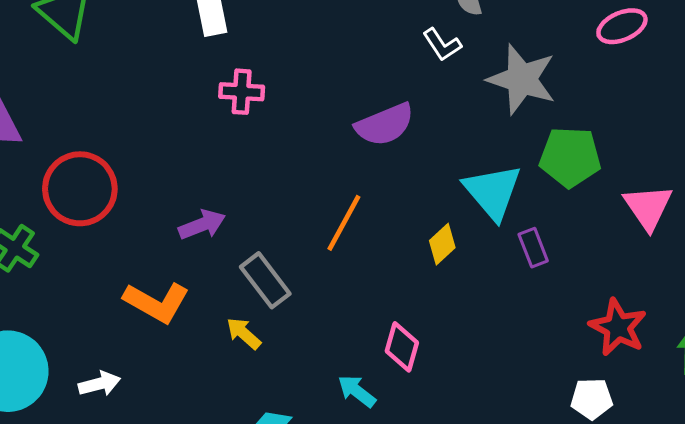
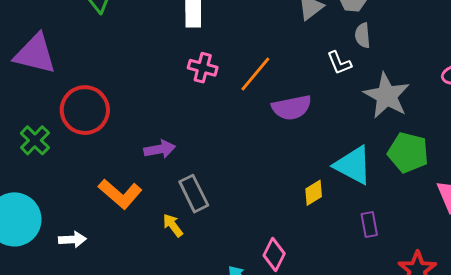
cyan triangle: (493, 192) -> (353, 165), turned -33
orange line: (344, 223) -> (255, 74), moved
purple rectangle: (533, 248) -> (369, 225), moved

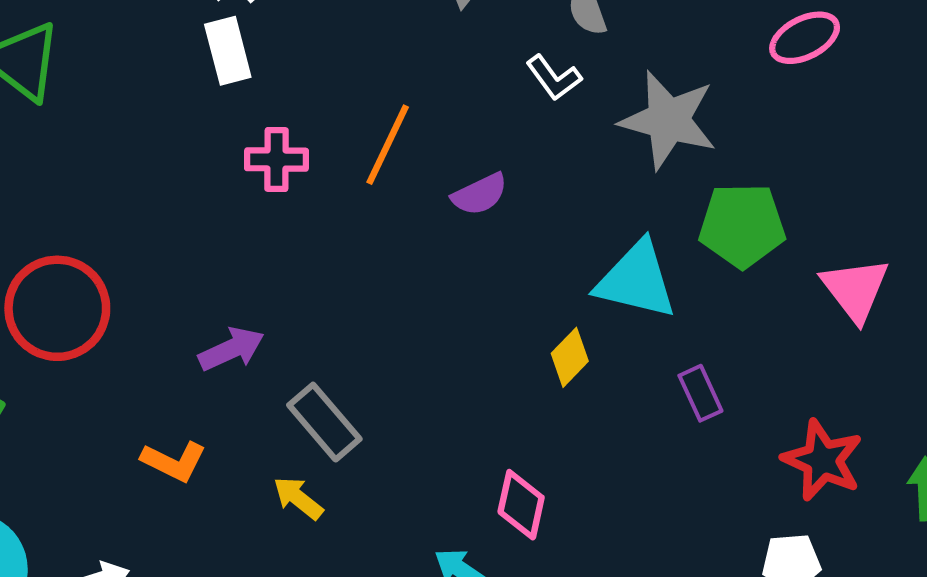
purple semicircle: (292, 108) -> (480, 194), size x0.7
orange L-shape: (120, 194) -> (174, 461), size x0.7

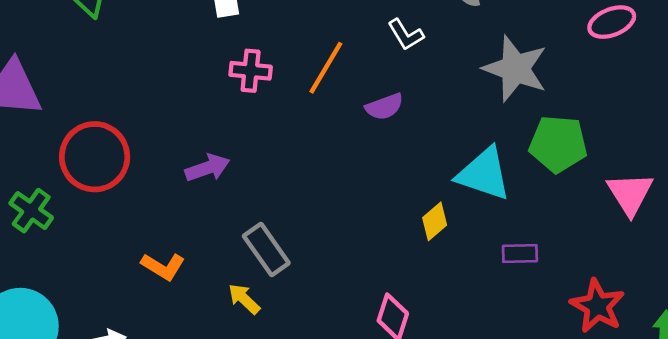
white L-shape: (554, 78) -> (406, 35), moved
purple arrow: (231, 349) -> (207, 168), moved
purple rectangle: (700, 393) -> (520, 254), turned -72

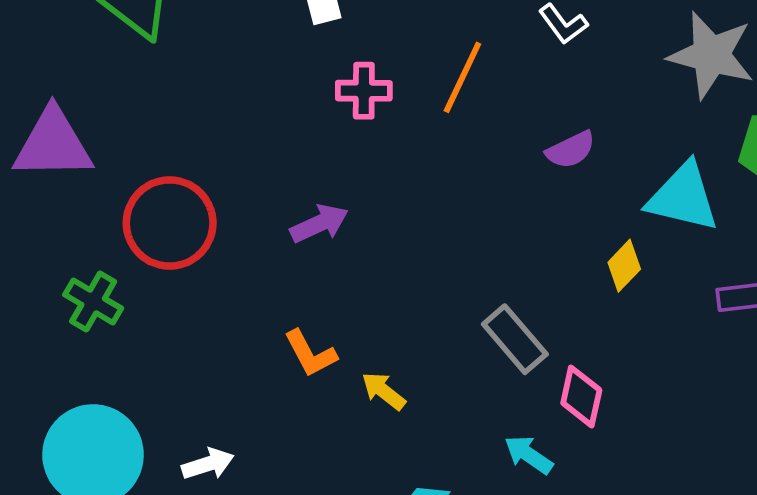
purple semicircle: (384, 107) -> (571, 150), moved
gray rectangle: (266, 250) -> (515, 339), moved
orange L-shape: (163, 266) -> (310, 354), moved, turned 36

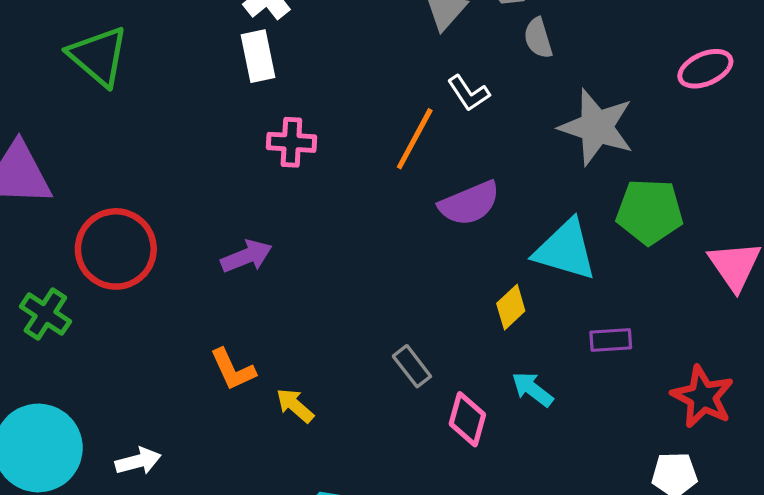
orange line: (462, 77) -> (415, 139), moved
purple semicircle: (571, 150) -> (469, 203), size x1.4
gray rectangle: (515, 339) -> (412, 366), size x0.7
cyan arrow: (529, 455) -> (532, 389), moved

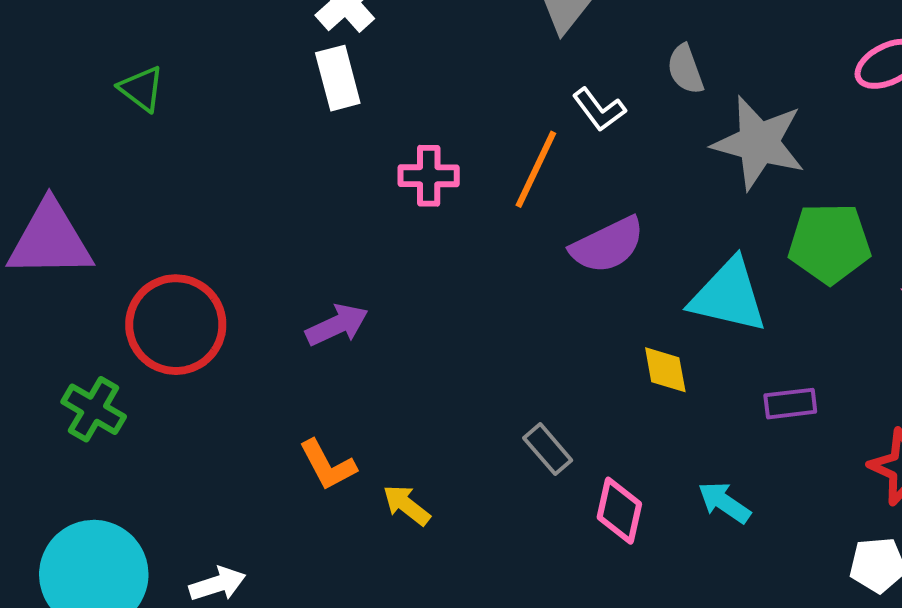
gray semicircle: (538, 38) -> (685, 69), moved
green triangle: (98, 56) -> (141, 89), size x0.6
pink cross: (291, 142) -> (429, 176), moved
yellow diamond: (511, 307) -> (665, 370), turned -54
cyan arrow: (532, 389) -> (724, 502), moved

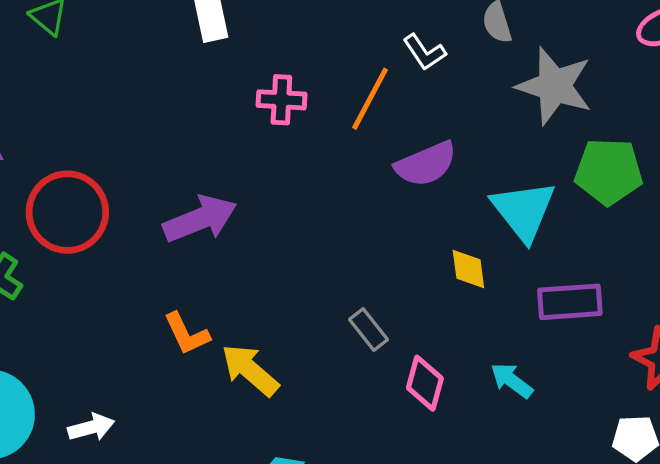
cyan triangle: (729, 296) -> (524, 211), turned 36
purple arrow: (337, 325) -> (200, 219), size x1.4
purple rectangle: (790, 404) -> (570, 302), size x1.5
yellow arrow: (406, 505) -> (250, 370), size x1.5

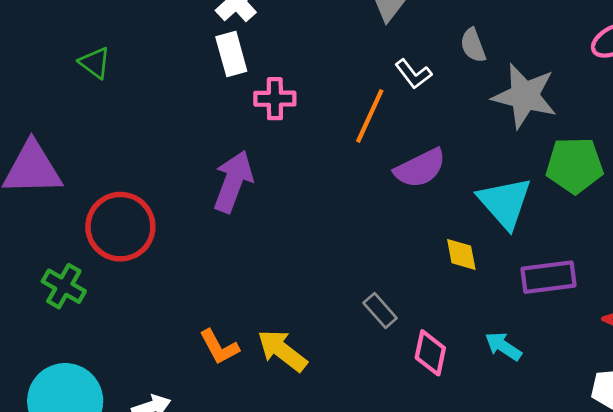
pink cross: (281, 100) -> (275, 99), moved
purple arrow: (200, 219) -> (233, 182), moved, turned -44
orange L-shape: (187, 334) -> (219, 347), moved

